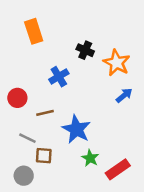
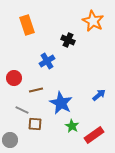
orange star: (117, 63) -> (93, 21), moved
blue arrow: (124, 95) -> (99, 95), moved
gray circle: (24, 176) -> (10, 140), moved

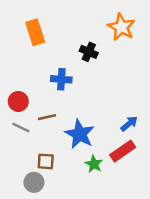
blue cross: (47, 61) -> (61, 79), turned 35
gray line: (22, 110) -> (21, 128), moved
red rectangle: (94, 135) -> (123, 151), moved
gray circle: (10, 140) -> (34, 182), moved

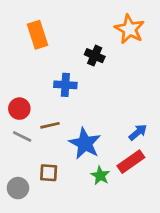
gray circle: (34, 182) -> (18, 188), moved

